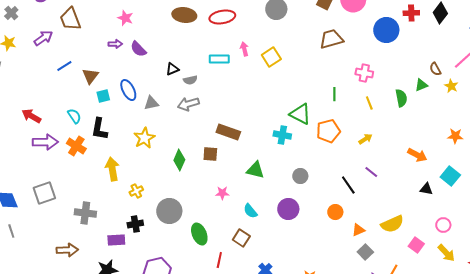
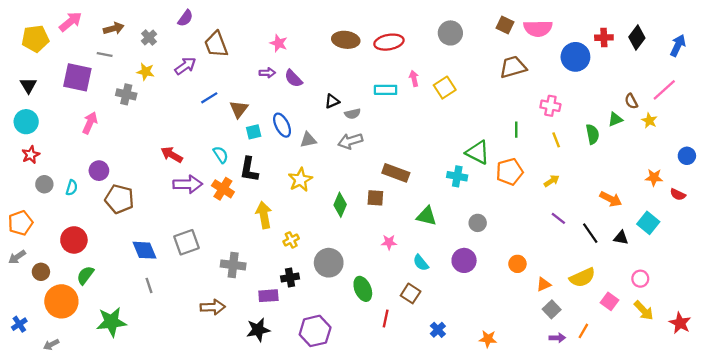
black line: (348, 185) -> (590, 233), moved

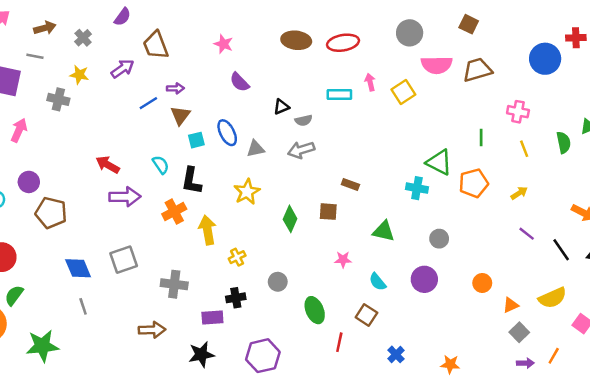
pink semicircle: (538, 28) -> (437, 65), moved
purple arrow: (267, 73) -> (175, 88), moved
brown rectangle: (396, 173) -> (350, 184), size x0.6
orange cross: (223, 189) -> (174, 212), moved, turned 30
gray circle: (329, 263) -> (278, 282), size x0.6

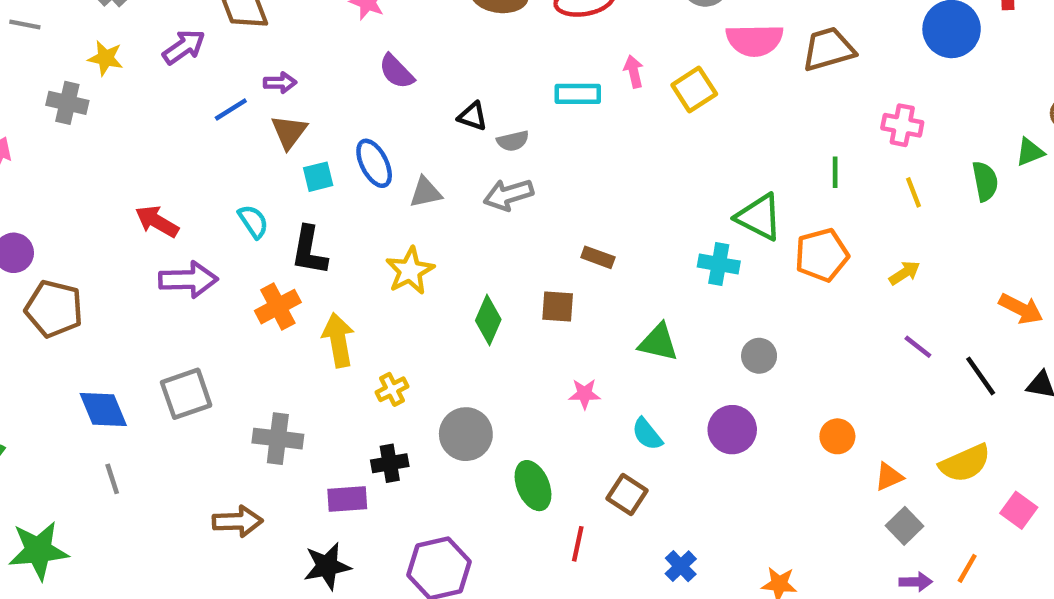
black triangle: (281, 107) -> (473, 116), turned 42
gray circle: (278, 282) -> (466, 434), size x1.5

